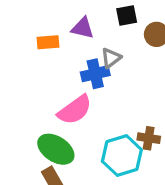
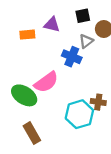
gray triangle: (111, 58) -> (86, 41), moved
blue cross: (95, 74) -> (72, 57), moved, turned 36
green ellipse: (56, 149) -> (24, 95), moved

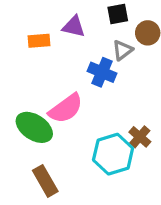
brown cross: (98, 102) -> (140, 137), turned 32

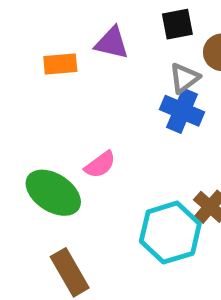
blue cross: (102, 72) -> (182, 111), moved
pink semicircle: (66, 108) -> (100, 165), size x0.6

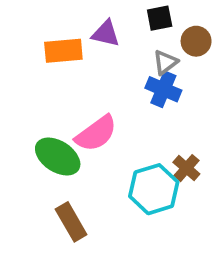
orange rectangle: (60, 64) -> (63, 51), size x1.4
pink semicircle: (100, 165) -> (96, 133), size x1.6

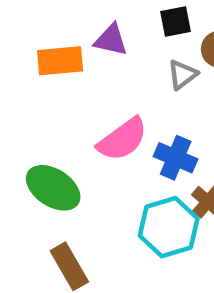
blue cross: (163, 89) -> (176, 158), moved
pink semicircle: (96, 133) -> (122, 139), moved

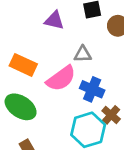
orange rectangle: (60, 61) -> (23, 65), moved, turned 30
gray triangle: (182, 75) -> (83, 54), moved, turned 36

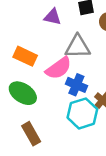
gray triangle: (83, 54) -> (78, 47), size x1.6
blue cross: (92, 89) -> (76, 85), moved

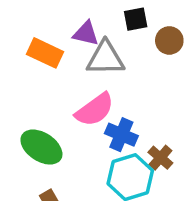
gray triangle: (78, 47) -> (105, 58), moved
orange rectangle: (25, 56) -> (45, 53), moved

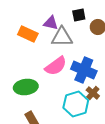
blue cross: (121, 135) -> (84, 70), moved, size x1.4
green ellipse: (41, 147) -> (26, 87), turned -40

